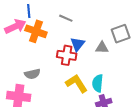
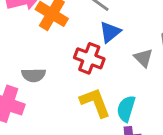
blue triangle: (78, 44) -> (110, 32), moved
gray triangle: (102, 48) -> (143, 58), turned 32

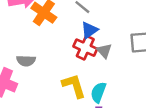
red cross: (89, 58) -> (85, 48), moved
gray triangle: (143, 58) -> (104, 51), moved

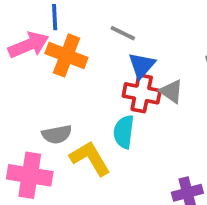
yellow L-shape: (74, 86) -> (90, 158), moved
cyan semicircle: (98, 92) -> (124, 132), moved

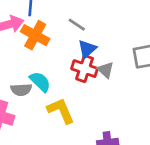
cyan semicircle: (124, 132) -> (40, 82), moved, turned 120
yellow L-shape: (90, 158) -> (61, 111), moved

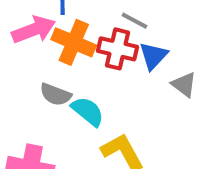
red cross: (85, 69) -> (117, 49), moved
gray semicircle: (21, 90) -> (55, 95), moved, turned 30

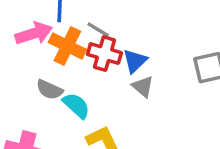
gray line: (134, 21) -> (98, 30), moved
gray triangle: (184, 85) -> (143, 87), moved

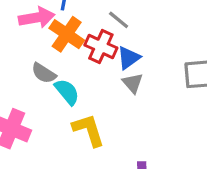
gray line: (98, 30) -> (119, 20), moved

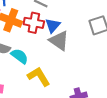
gray triangle: (133, 83) -> (59, 41), size x1.5

